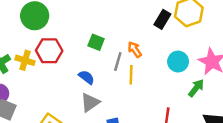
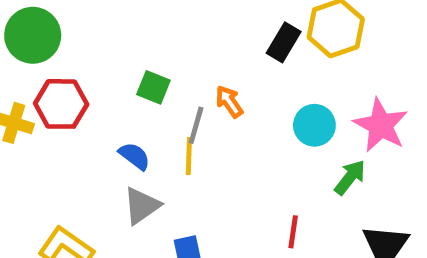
yellow line: (131, 75) -> (189, 156), moved

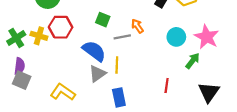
gray line: (196, 125) -> (122, 37), turned 63
blue semicircle: (134, 156) -> (94, 51), size x1.6
yellow line: (189, 156) -> (117, 65), moved

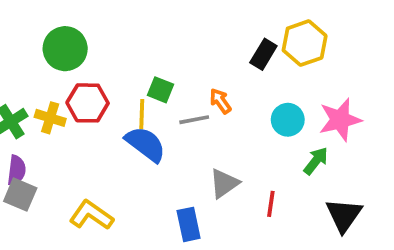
pink star: (207, 37) -> (340, 120), turned 30
yellow line: (117, 65) -> (142, 114), moved
gray triangle: (97, 74) -> (224, 183), moved

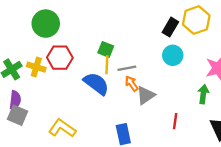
orange arrow: (220, 101) -> (132, 84), moved
yellow line: (142, 114) -> (107, 65), moved
cyan circle: (288, 120) -> (173, 55), moved
green arrow: (316, 161) -> (203, 94), turned -30
gray triangle: (224, 183) -> (146, 95), moved

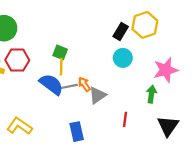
gray line: (127, 68) -> (69, 86), moved

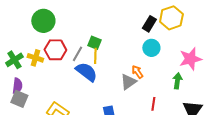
orange arrow: (84, 84) -> (137, 72), moved
gray line: (69, 86) -> (77, 54), moved, turned -49

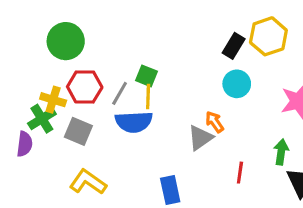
green cross: (14, 60) -> (42, 119), moved
blue semicircle: (86, 72) -> (134, 122), turned 140
green arrow: (177, 81) -> (281, 152), moved
gray square: (19, 99) -> (78, 131), moved

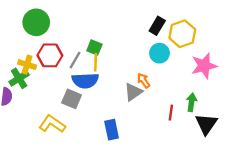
yellow hexagon: (268, 36) -> (182, 34), moved
gray square: (78, 131) -> (72, 99), moved
red line: (240, 173) -> (171, 113), moved

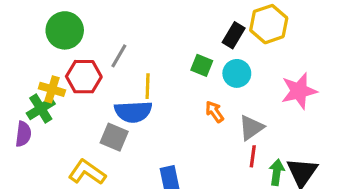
yellow hexagon: (182, 34) -> (269, 24), moved
green square: (94, 47) -> (202, 65), moved
gray line: (75, 60) -> (119, 56), moved
gray triangle: (133, 92) -> (251, 128), moved
green arrow: (191, 102) -> (277, 172), moved

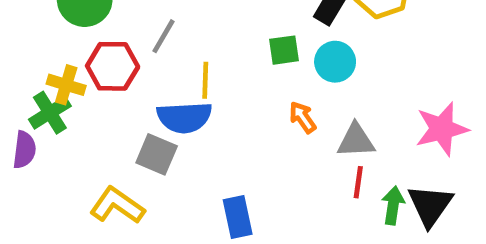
green square: (202, 65) -> (284, 50), turned -30
pink star: (299, 91) -> (442, 129), moved
gray triangle: (251, 128) -> (356, 141), turned 32

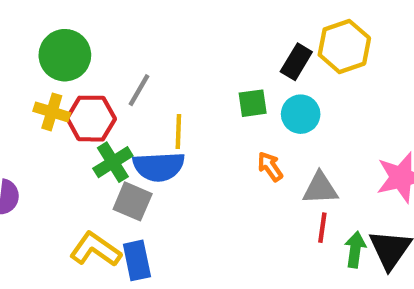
yellow cross: (66, 85) -> (52, 112), moved
green cross: (50, 113) -> (113, 162), moved
blue rectangle: (238, 217) -> (137, 260), moved

